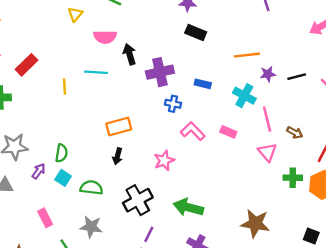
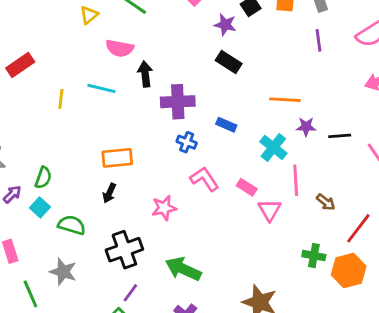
pink triangle: (267, 152) -> (270, 210), moved

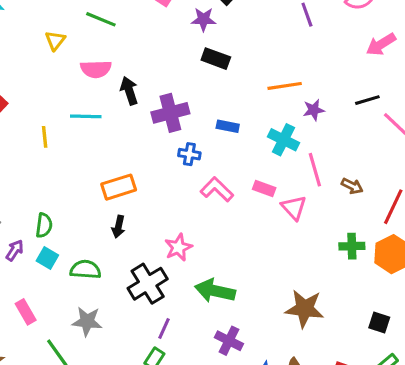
black line: (340, 136) -> (367, 100), moved
pink star: (164, 208) -> (178, 247), moved

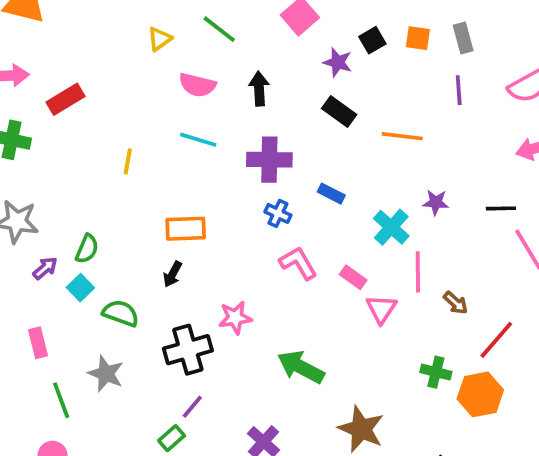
orange line: (285, 86) -> (402, 136), moved
black arrow: (129, 91) -> (259, 89), moved
cyan line: (86, 116) -> (198, 140), moved
yellow line: (45, 137) -> (128, 161), moved
green arrow: (215, 291) -> (301, 367), moved

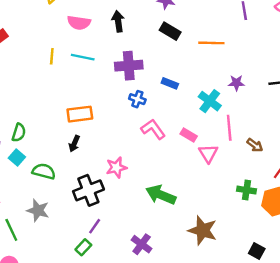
yellow line: (128, 161) -> (52, 56), moved

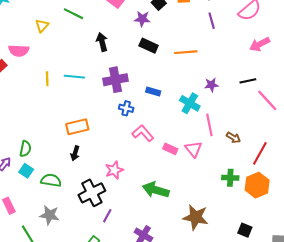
pink semicircle: (79, 23) -> (19, 51), moved
pink rectangle: (189, 135) -> (170, 149), moved
purple line: (95, 226) -> (107, 216), moved

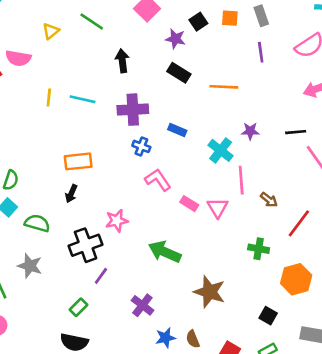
orange hexagon: (257, 185) -> (296, 279), moved

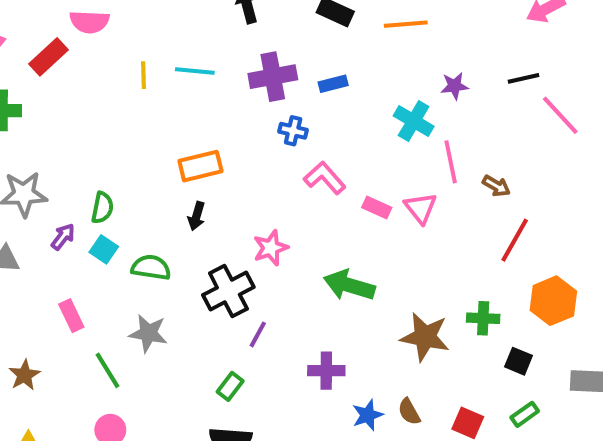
blue rectangle: (177, 130) -> (333, 84), moved, turned -30
red line: (299, 223) -> (515, 240), moved
green cross: (259, 249) -> (483, 318), moved
purple cross: (142, 305) -> (326, 371), turned -30

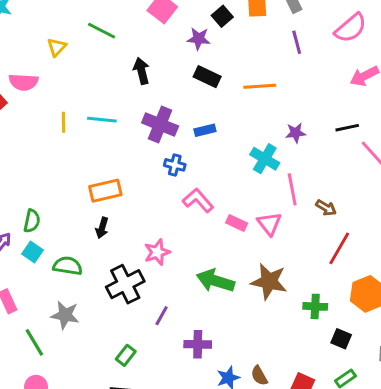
purple cross: (273, 77) -> (160, 124), turned 32
purple line: (258, 334) -> (162, 316), moved
brown star: (425, 337) -> (269, 281), moved

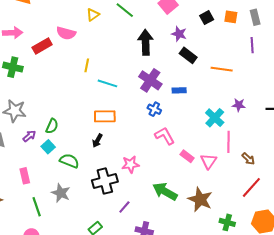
purple star: (199, 39) -> (179, 34), moved
black arrow: (141, 71) -> (146, 42), size x1.4
cyan line: (102, 120) -> (107, 83), moved

